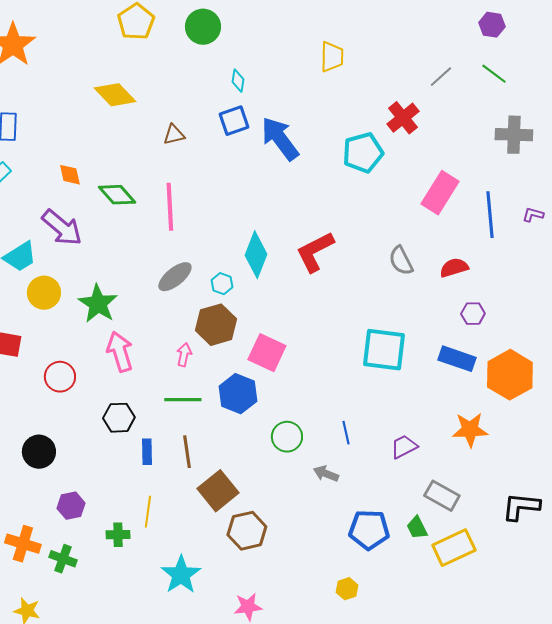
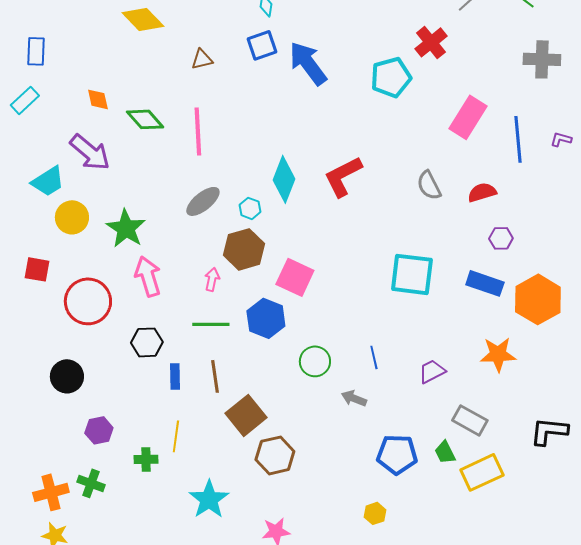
red circle: (60, 377) -> (88, 301), size x1.5
orange cross: (23, 544) -> (51, 492), moved, turned -32

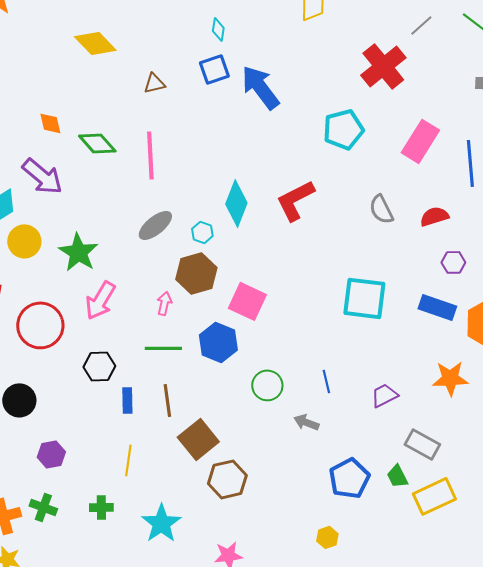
red cross: (431, 42) -> (383, 66), size x1.4
cyan pentagon: (391, 77) -> (343, 129), moved
pink arrow: (148, 276) -> (100, 300), turned -132
blue pentagon: (397, 454) -> (349, 478), turned -30
green cross: (146, 459) -> (101, 507), moved

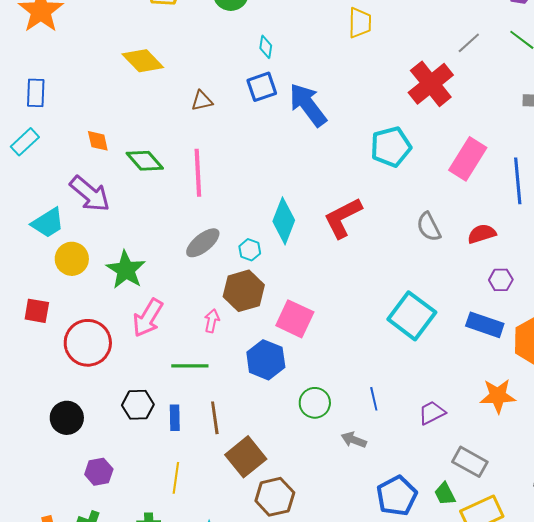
cyan square: (364, 298) -> (412, 316), turned 30
green line: (163, 348) -> (190, 366), moved
black hexagon: (99, 366) -> (138, 405), moved

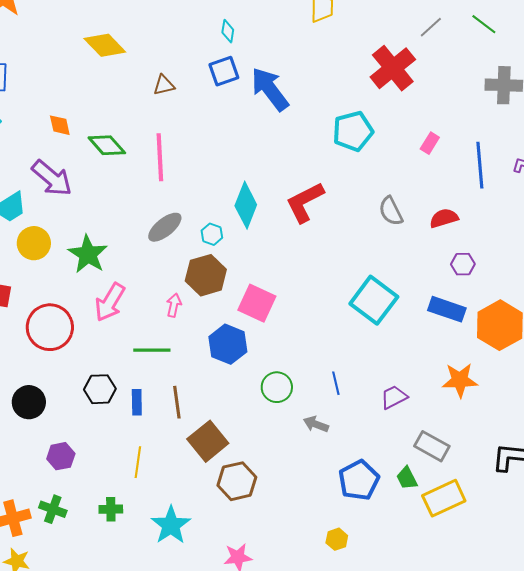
pink rectangle: (468, 159) -> (430, 143), size x0.5

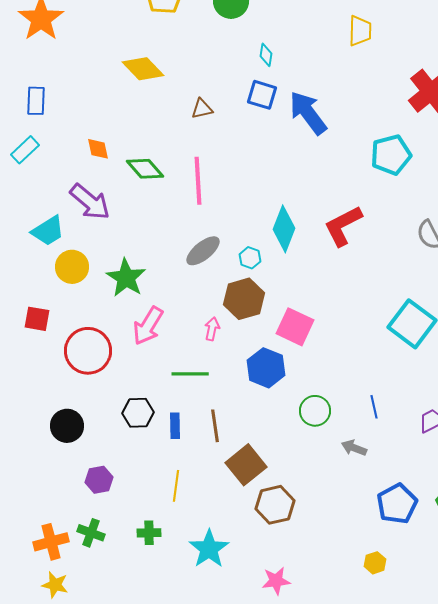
blue square: (224, 71) -> (262, 95), turned 36

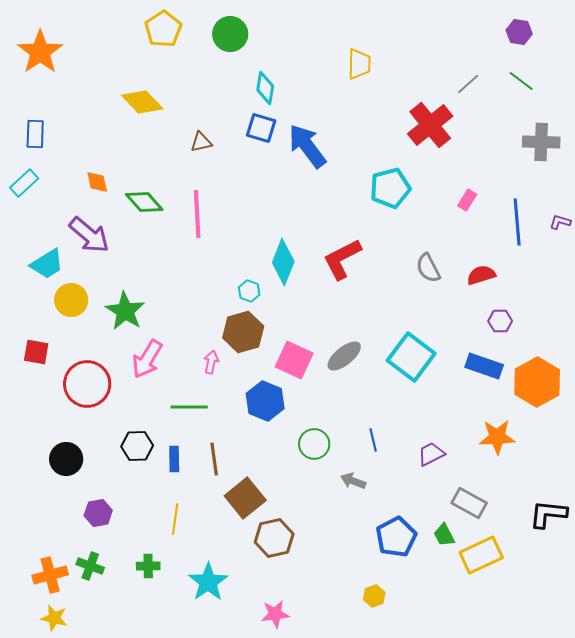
cyan diamond: (266, 55) -> (265, 88), size x1.4
gray ellipse: (203, 251) -> (344, 356), moved

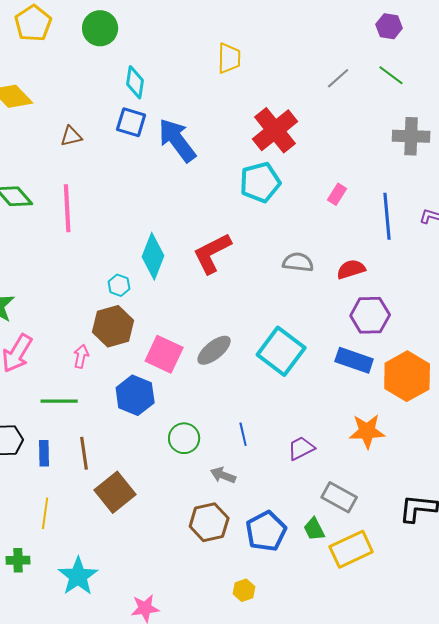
red cross: (430, 125) -> (275, 130), moved
gray semicircle: (428, 268) -> (298, 262), turned 124
purple hexagon: (500, 321) -> (370, 315), size x1.6
brown hexagon: (274, 538) -> (209, 522), moved

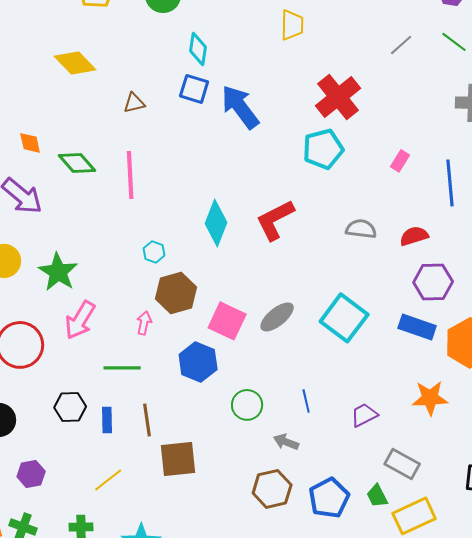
cyan hexagon: (119, 285) -> (154, 252), moved
brown square: (115, 492) -> (178, 459), turned 33
yellow line: (45, 513) -> (108, 480), turned 44

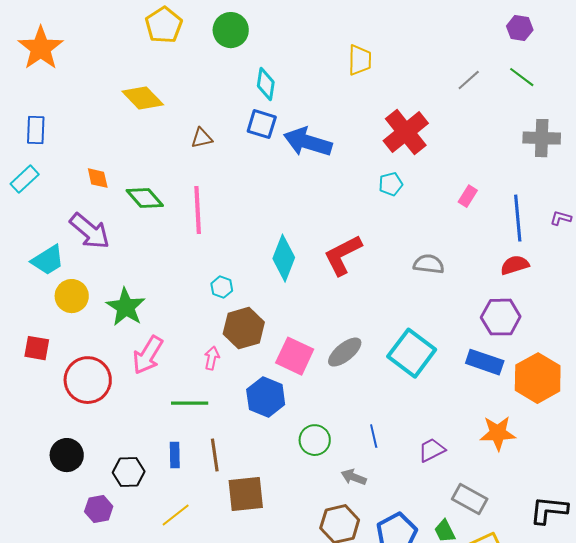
blue arrow: (240, 107) -> (308, 142), turned -36
cyan pentagon: (323, 149) -> (391, 184), size x0.6
red semicircle: (414, 236) -> (515, 265), moved
black hexagon: (70, 407) -> (129, 472), moved

